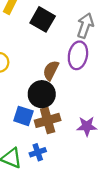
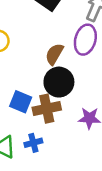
black circle: (42, 94) -> (59, 82), moved

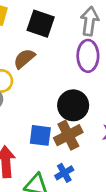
brown semicircle: (54, 54) -> (24, 59), moved, turned 35

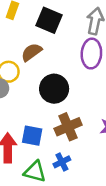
black circle: (73, 105) -> (54, 89), moved
blue square: (40, 135) -> (32, 136), moved

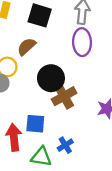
brown cross: (68, 127) -> (64, 96), moved

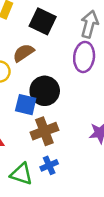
brown cross: (64, 96) -> (44, 131), moved
blue square: (35, 124) -> (26, 105), moved

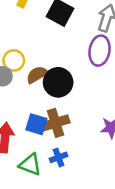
brown semicircle: (23, 53) -> (37, 75), moved
blue square: (26, 105) -> (36, 124), moved

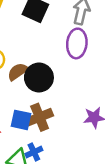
blue cross: (58, 157) -> (34, 152), moved

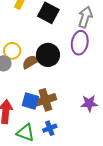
black circle: (39, 78) -> (48, 55), moved
blue cross: (34, 152) -> (50, 128), moved

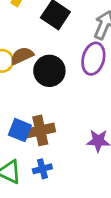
brown semicircle: (31, 62) -> (22, 56), moved

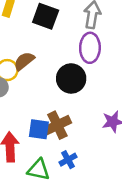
black circle: (49, 71) -> (71, 78), moved

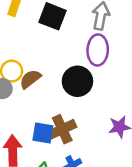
brown semicircle: (24, 61) -> (30, 79), moved

